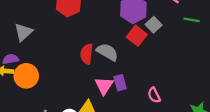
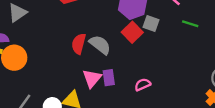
gray square: (154, 25) -> (151, 23), turned -35
pink semicircle: (154, 95) -> (143, 85), moved, turned 84

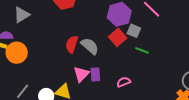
green line: (190, 24) -> (142, 50), moved

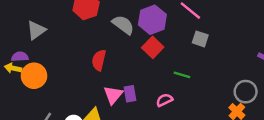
gray square: (134, 31) -> (200, 39), moved
gray semicircle: (90, 46) -> (123, 25), moved
green line: (142, 50) -> (182, 75), moved

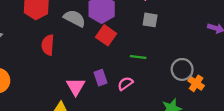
red semicircle: (99, 60) -> (48, 45), moved
gray circle: (246, 92) -> (182, 69), moved
purple rectangle: (130, 94) -> (100, 78), moved

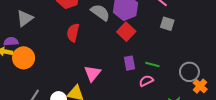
green line: (138, 57) -> (152, 64), moved
purple rectangle: (100, 78) -> (130, 63), moved
pink semicircle: (125, 84) -> (146, 81), moved

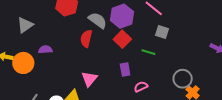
red semicircle: (73, 33) -> (86, 39), moved
purple semicircle: (11, 41) -> (45, 50), moved
green line: (152, 64) -> (148, 52), moved

